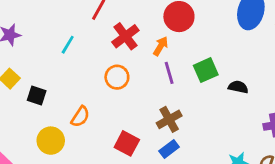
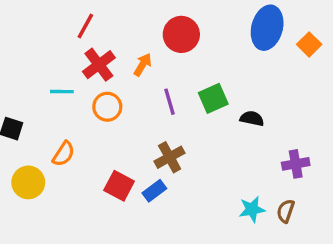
red cross: (125, 36) -> (99, 65), moved
cyan line: (68, 45) -> (62, 92), moved, turned 60
orange arrow: (161, 46) -> (143, 65), moved
blue rectangle: (169, 149) -> (154, 191), moved

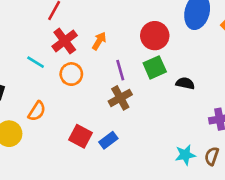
red circle: (181, 34) -> (155, 36), moved
cyan line: (62, 92) -> (36, 62), turned 30
brown cross: (170, 157) -> (120, 98), moved

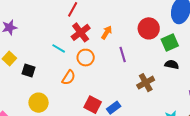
green square: (155, 67) -> (170, 42), moved
brown cross: (120, 98) -> (146, 83), moved
orange semicircle: (37, 111) -> (69, 78), moved

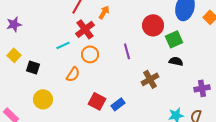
orange arrow: (107, 32) -> (104, 12), moved
cyan line: (59, 48) -> (63, 45), turned -56

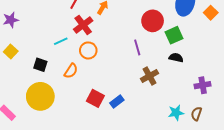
purple line: (127, 51) -> (137, 47), moved
black square: (33, 67) -> (40, 65), moved
yellow circle: (43, 99) -> (40, 96), size x1.4

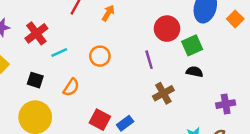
red cross: (83, 25) -> (36, 33), moved
orange circle: (88, 50) -> (100, 56), moved

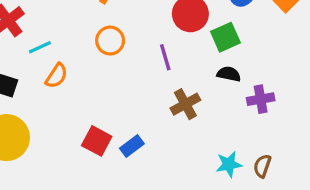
orange circle: (100, 56) -> (110, 41), moved
orange semicircle: (71, 87) -> (57, 76), moved
purple cross: (226, 104) -> (261, 99), moved

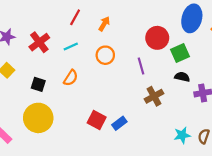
cyan line: (40, 47) -> (71, 47), moved

